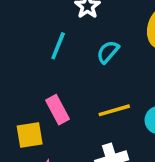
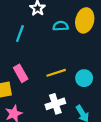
cyan semicircle: (108, 52) -> (61, 26), moved, turned 48

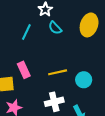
cyan semicircle: (61, 26) -> (55, 28), moved, turned -136

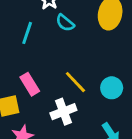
yellow line: (58, 72) -> (75, 82), turned 66
white cross: (54, 102) -> (63, 112), moved

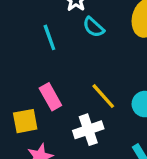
cyan line: (27, 33) -> (49, 37), turned -40

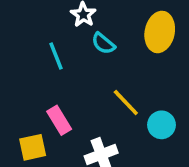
yellow line: (103, 96) -> (126, 103), moved

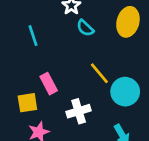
cyan line: (56, 56) -> (33, 36), moved
cyan circle: (161, 125) -> (125, 92), size x1.4

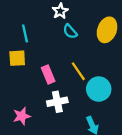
pink rectangle: (49, 84) -> (48, 75), moved
yellow square: (27, 103) -> (17, 58), moved

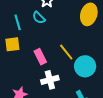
cyan semicircle: (70, 31) -> (39, 18), moved

